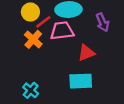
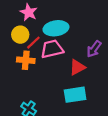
purple arrow: (103, 22) -> (94, 49), moved, turned 66
orange cross: (33, 39) -> (26, 60), turned -30

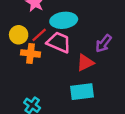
yellow circle: (20, 35) -> (19, 35), moved
pink trapezoid: (52, 49) -> (59, 42), turned 35

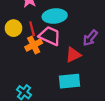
red line: (39, 35) -> (32, 29), turned -64
orange cross: (30, 53) -> (34, 45), moved, turned -35

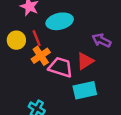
pink trapezoid: (50, 36) -> (61, 67), moved
purple arrow: (90, 38) -> (101, 40), turned 84

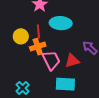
yellow circle: (16, 40) -> (21, 36), moved
pink trapezoid: (61, 67) -> (51, 60), turned 30

